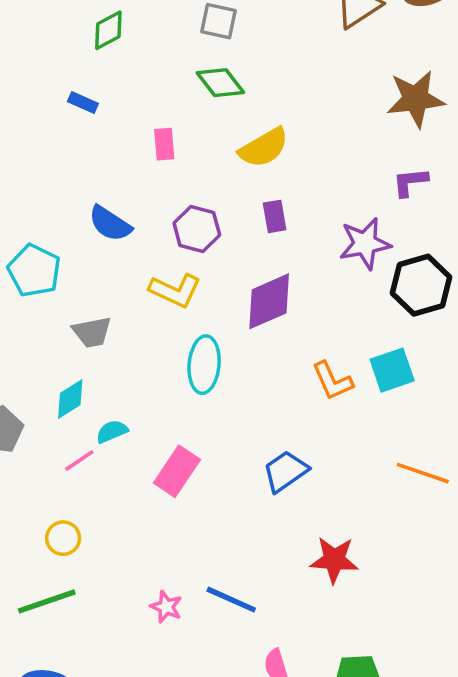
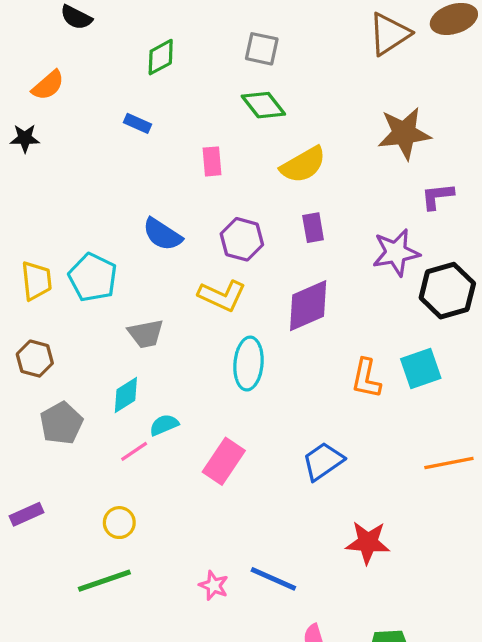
brown star: (416, 99) -> (404, 133), moved
orange L-shape: (332, 381) -> (366, 378), turned 36
orange line: (423, 473) -> (449, 463), turned -30

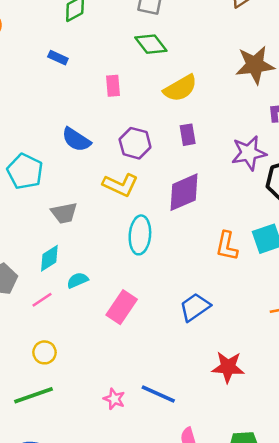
pink line: (134, 451) -> (42, 300), moved

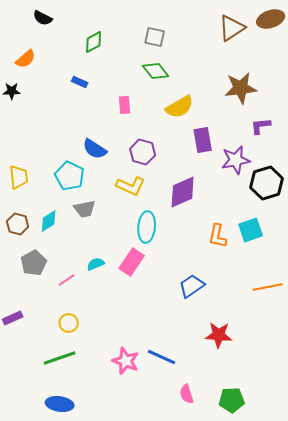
purple rectangle: (188, 135) -> (203, 140), moved, size x1.4
cyan pentagon: (25, 171) -> (70, 176), moved
cyan diamond: (49, 258) -> (49, 221), moved
pink rectangle: (122, 307) -> (132, 262), moved
pink star: (114, 399) -> (126, 361), size x1.5

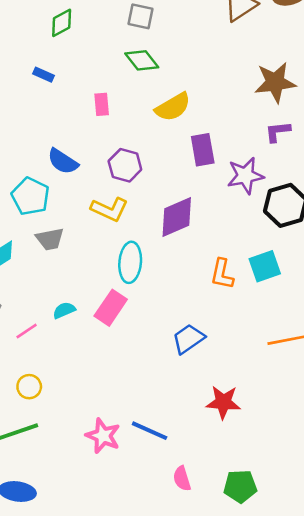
brown star: (241, 88) -> (275, 82), moved

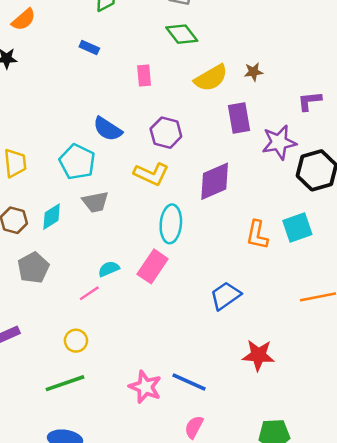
brown star: (275, 82) -> (254, 72), moved, size x0.5
pink line: (27, 331) -> (89, 293), moved
pink semicircle: (182, 479) -> (194, 427), moved, turned 45

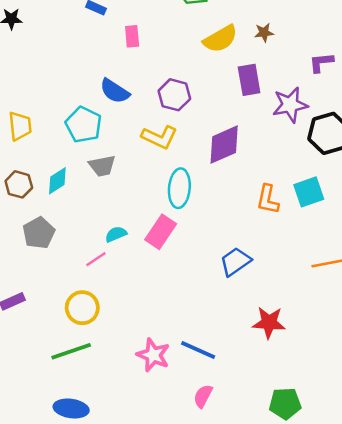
pink rectangle: (144, 75) -> (132, 36), moved
yellow circle: (76, 341) -> (82, 308), size x1.4

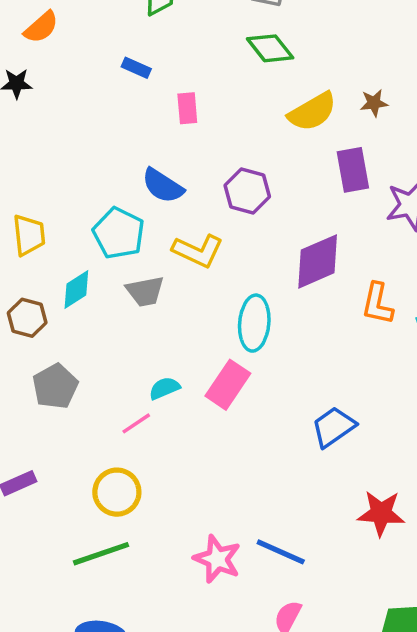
yellow L-shape: (159, 137) -> (198, 251), moved
cyan diamond: (57, 181) -> (76, 290), moved
orange L-shape: (268, 199) -> (378, 304), moved

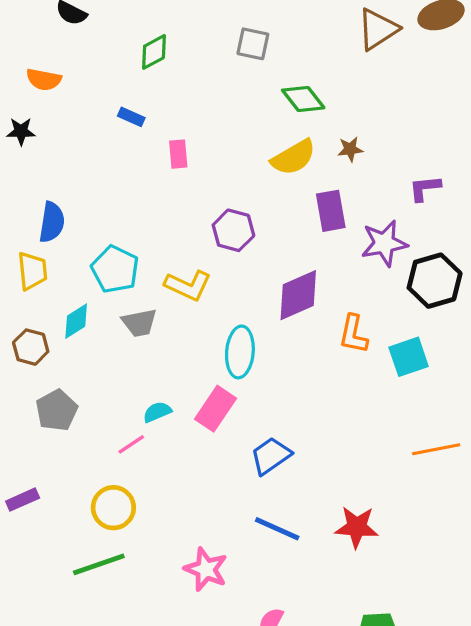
orange semicircle: (41, 27) -> (44, 79), turned 52
green diamond: (270, 48) -> (303, 99), moved
blue semicircle: (163, 186) -> (52, 222), moved, turned -114
blue trapezoid: (333, 427) -> (271, 456), moved
blue line: (281, 552) -> (277, 529), moved

